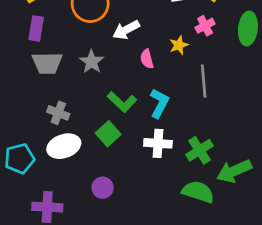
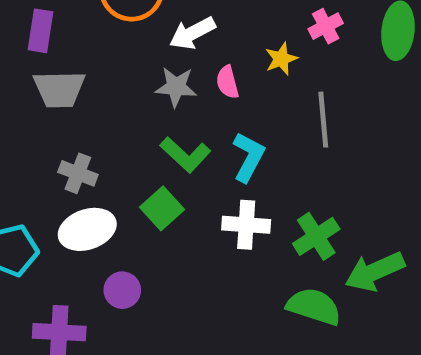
gray star: (92, 62) -> (176, 87), moved, turned -30
purple circle: (103, 188) -> (122, 290), moved

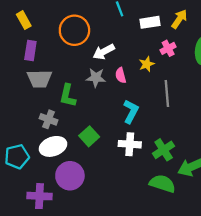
green L-shape: (185, 155) -> (68, 96), moved, turned 60
purple circle: (122, 290) -> (70, 176), size x1.6

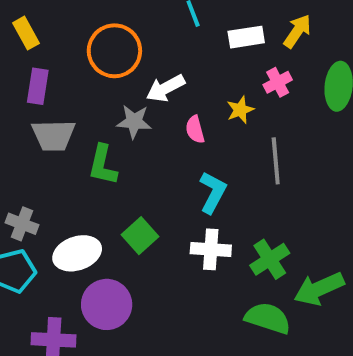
gray star: (96, 78) -> (134, 122), moved
gray cross: (48, 119) -> (22, 224), moved

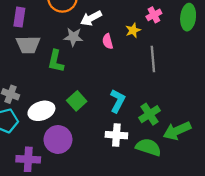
cyan L-shape: (213, 192) -> (118, 101), moved
white cross: (211, 249) -> (116, 135), moved

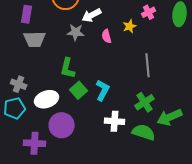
gray line: (153, 59) -> (148, 65), moved
green L-shape: (56, 61) -> (68, 68), moved
cyan L-shape: (118, 101) -> (103, 90), moved

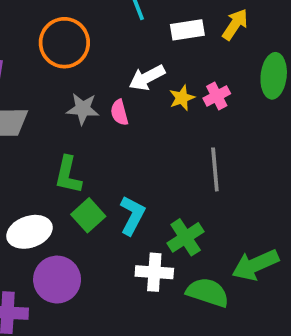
pink cross: (149, 12) -> (217, 96), moved
white arrow: (92, 15) -> (147, 78), moved
pink semicircle: (107, 36) -> (119, 112), moved
green cross: (145, 102) -> (186, 237), moved

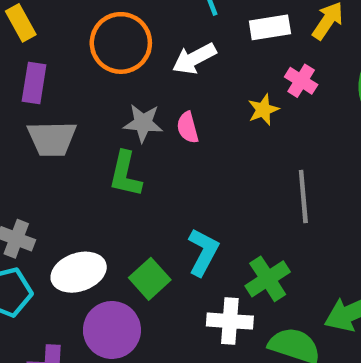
white arrow: (147, 78) -> (194, 59), moved
pink cross: (217, 96) -> (301, 81), moved, turned -30
green L-shape: (68, 175) -> (125, 174), moved
green square: (88, 215) -> (150, 279), moved

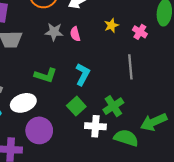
pink cross: (301, 81) -> (140, 32), moved
green L-shape: (125, 174) -> (46, 75), moved, turned -85
cyan L-shape: (203, 252) -> (83, 74), moved
green square: (150, 279) -> (76, 106), moved

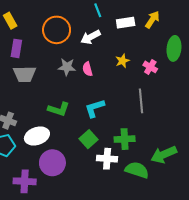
cyan L-shape: (83, 74) -> (95, 108), turned -135
green cross: (113, 106) -> (125, 139), turned 30

